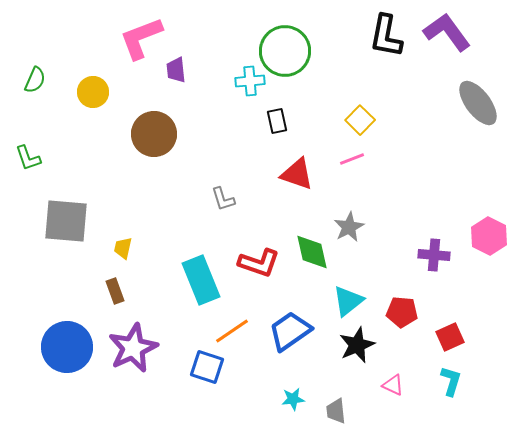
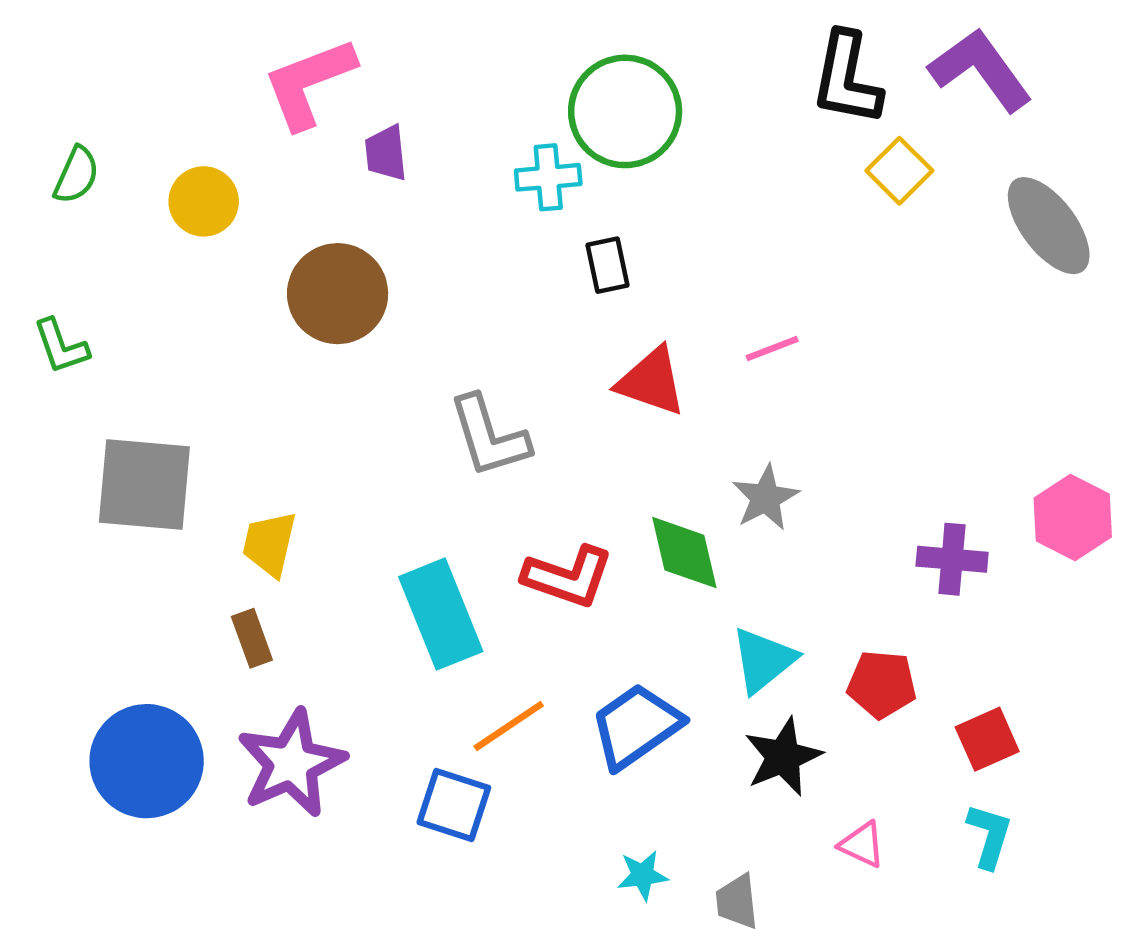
yellow square: (360, 120) -> (899, 171), moved
gray L-shape: (223, 199) -> (489, 436), size x1.6
yellow trapezoid: (123, 248) -> (269, 544), size x1.4

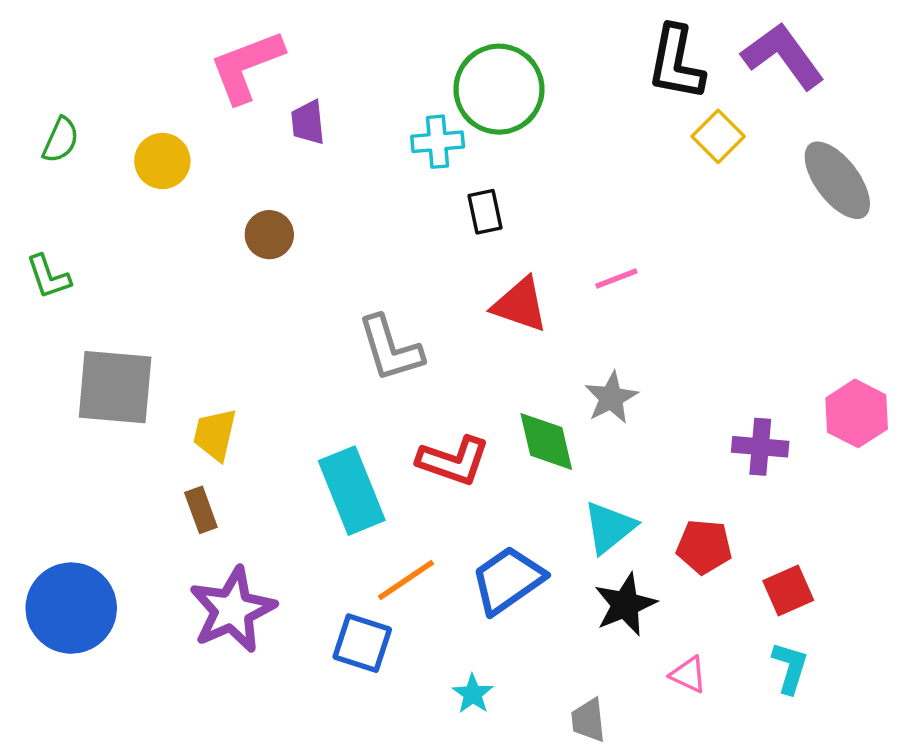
brown circle: (338, 294) -> (269, 235), size x0.6
blue circle: (147, 761) -> (71, 608), moved
cyan star: (643, 875) -> (473, 694), moved, turned -30

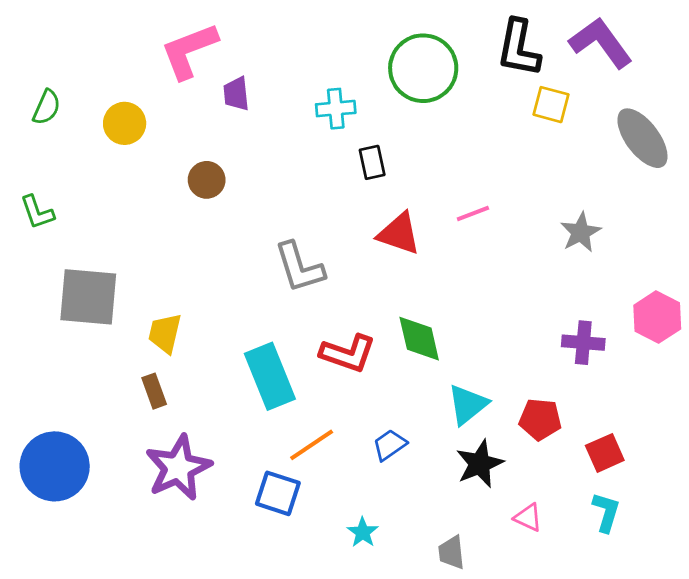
green circle: (499, 89) -> (423, 68), moved
yellow square: (718, 136) -> (551, 105), turned -30
gray star: (611, 398) -> (581, 232), moved
blue trapezoid: (508, 580) -> (390, 445), size x0.6

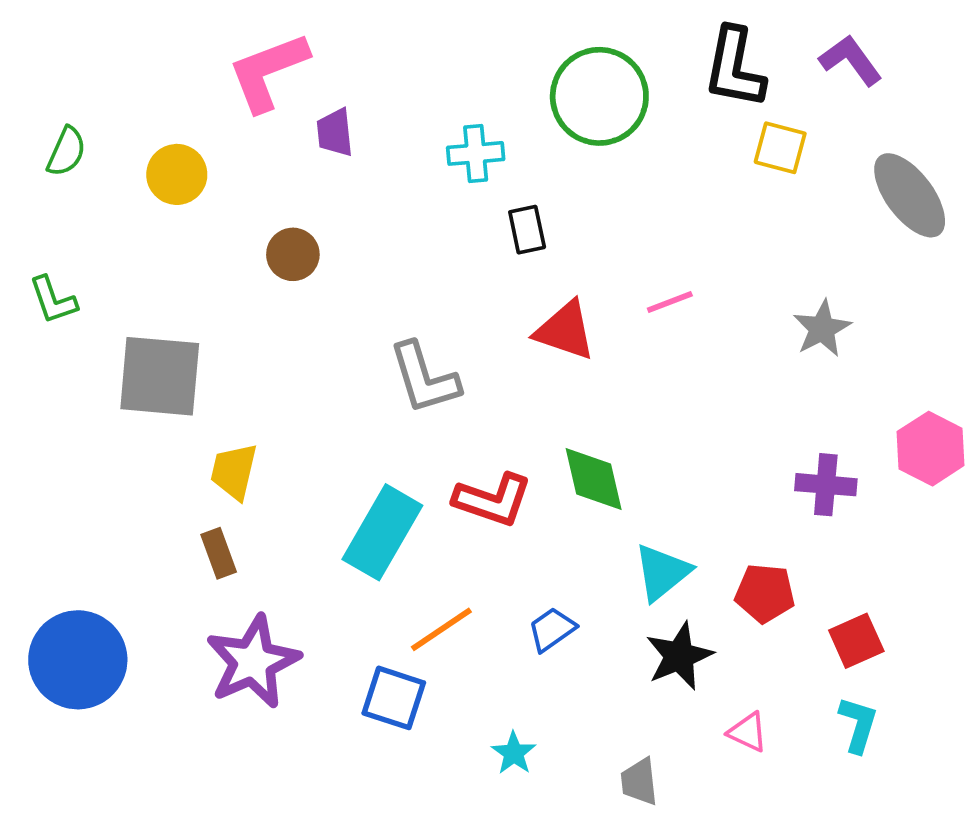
purple L-shape: (601, 43) -> (851, 60), size x0.7
gray square: (88, 297) -> (160, 376), moved
cyan rectangle: (270, 376) -> (382, 532), turned 52

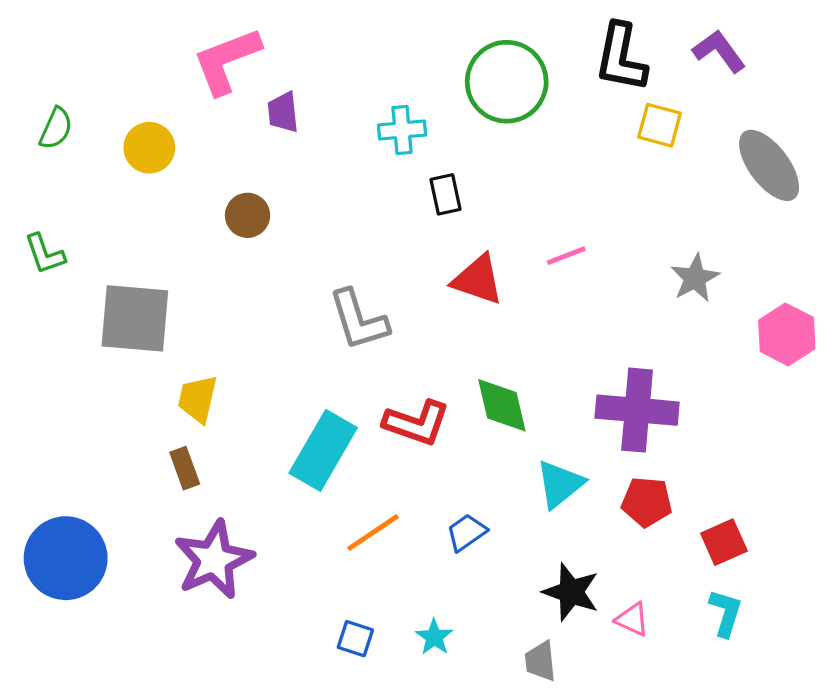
pink hexagon: (931, 449) -> (787, 334), moved
purple cross: (826, 485) -> (637, 410), moved, size x1.6
black star: (679, 656) -> (571, 592), moved, turned -30
blue square: (394, 698) -> (355, 639), moved, size x0.7

